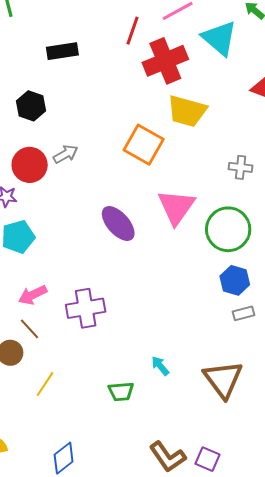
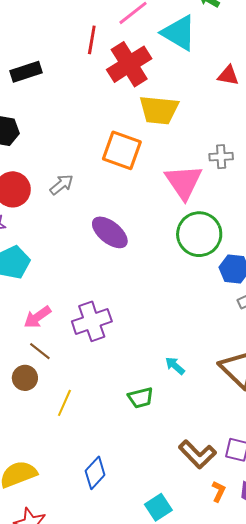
gray arrow: (66, 154) -> (62, 185), moved
pink triangle: (176, 207) -> (184, 182), moved
green circle: (228, 229) -> (199, 234), moved

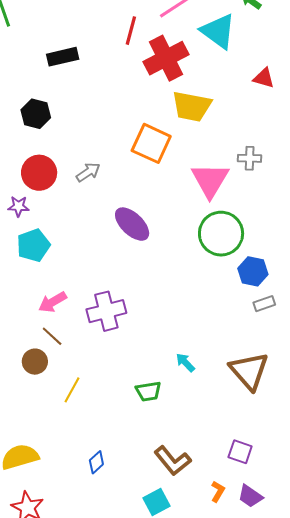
brown L-shape: (197, 454) -> (173, 461), moved
blue diamond: (95, 473) -> (96, 462), size x0.7

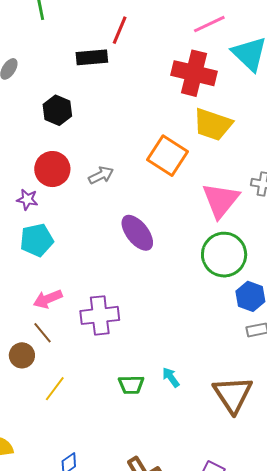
red line: (131, 31) -> (120, 30), moved
red cross: (166, 58) -> (194, 73), turned 33
green trapezoid: (148, 391) -> (131, 385), moved

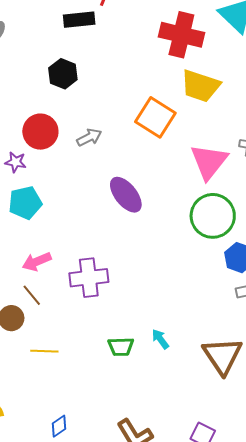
black hexagon: (57, 110) -> (63, 74), moved
yellow line: (55, 389) -> (44, 351), turned 56

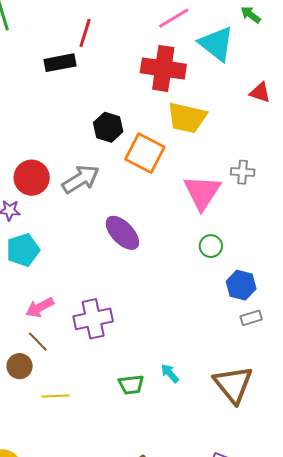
black hexagon: (63, 74) -> (108, 127), moved
gray arrow: (89, 137) -> (81, 179), size x1.5
green circle: (213, 216) -> (211, 246), size x0.5

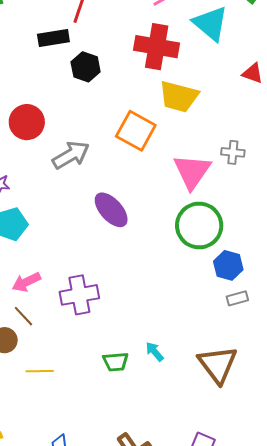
black hexagon: (108, 127) -> (86, 67), moved
red circle: (32, 178) -> (27, 122), moved
green circle: (211, 246) -> (199, 226), size x2.0

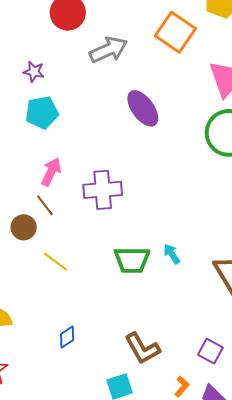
pink arrow: (26, 282) -> (51, 172), turned 136
green trapezoid: (116, 362) -> (132, 260), size x1.4
yellow line: (40, 371) -> (55, 262), turned 32

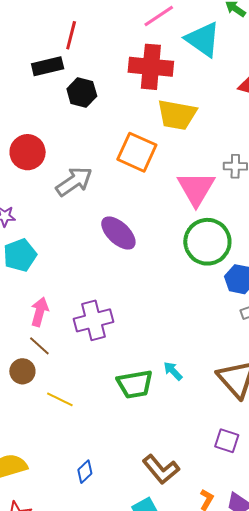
purple square: (210, 351) -> (227, 441), moved

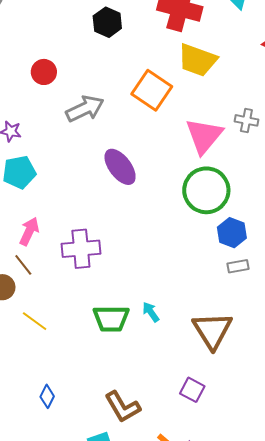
red circle: (28, 152) -> (44, 72), size x0.7
blue diamond: (85, 472) -> (47, 396), turned -30

